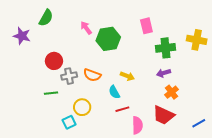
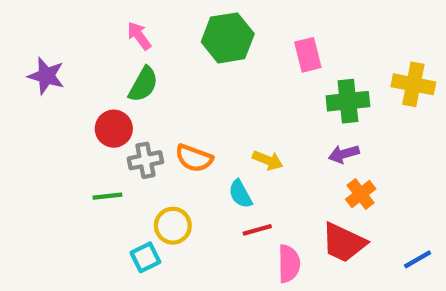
green semicircle: (46, 18) -> (143, 84), moved
pink arrow: (86, 28) -> (139, 36), moved
green hexagon: (108, 39) -> (228, 38), moved

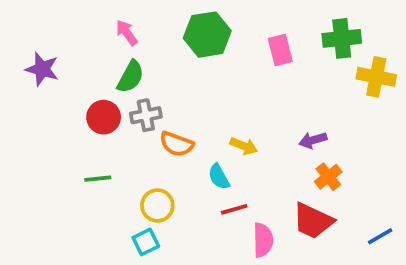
green cross: (348, 101) -> (342, 38), moved
gray cross: (145, 160) -> (146, 115), moved
cyan square: (145, 257) -> (146, 242), moved

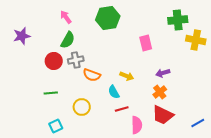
pink rectangle: (280, 50) -> (146, 43), moved
purple star: (42, 69) -> (22, 36), turned -30
orange cross: (328, 177) -> (160, 92), moved
cyan square: (146, 242) -> (56, 126), moved

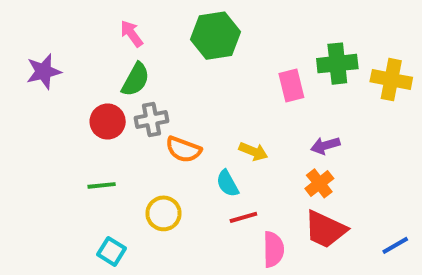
green cross: (178, 20) -> (337, 64), moved
cyan square: (56, 126) -> (112, 251), turned -32

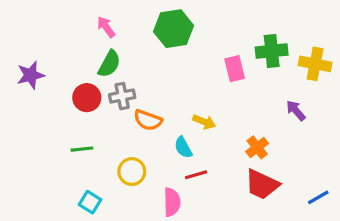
purple star: (44, 72) -> (31, 75), moved
purple arrow: (325, 145) -> (296, 110), moved, turned 65
pink semicircle: (273, 249) -> (172, 202), moved

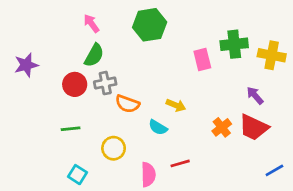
cyan semicircle: (183, 147) -> (158, 127), turned -30
red line: (196, 175) -> (180, 163), moved
red trapezoid: (262, 184) -> (254, 127), moved

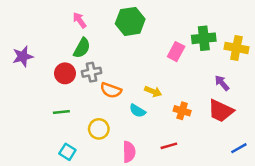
pink rectangle: (202, 59) -> (176, 52), turned 42
orange cross: (222, 127) -> (182, 111), moved, turned -35
red line: (180, 163) -> (169, 146), moved

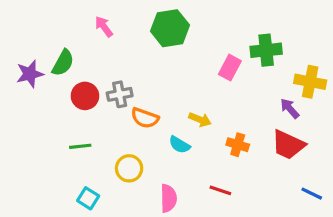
green semicircle: (82, 48) -> (63, 63), moved
yellow cross: (236, 48) -> (310, 82), moved
red line: (169, 146) -> (220, 190), turned 35
blue line: (239, 148) -> (312, 194), turned 56

